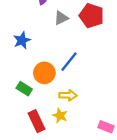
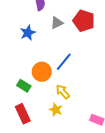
blue star: (22, 40) -> (28, 33), moved
yellow arrow: (68, 95) -> (63, 92), turned -133
red rectangle: (36, 121) -> (23, 114), moved

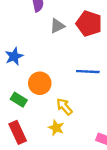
blue star: (28, 33) -> (14, 56), moved
blue line: (64, 62) -> (88, 72), moved, turned 54

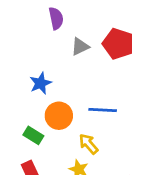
blue star: (14, 56) -> (41, 83), moved
blue line: (88, 72) -> (103, 110), moved

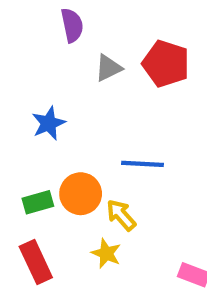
orange circle: (59, 116) -> (81, 194), moved
green rectangle: (33, 135) -> (38, 202), turned -48

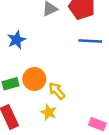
blue line: (142, 164) -> (90, 41), moved

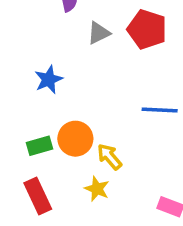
blue line: (90, 41) -> (160, 110), moved

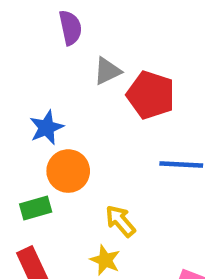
red pentagon: (147, 29) -> (151, 95), moved
orange circle: (75, 139) -> (68, 171), moved

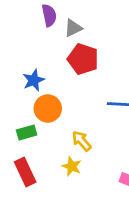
gray triangle: (107, 71) -> (73, 28), moved
red pentagon: (151, 95) -> (83, 59), moved

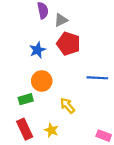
blue star: (34, 80) -> (37, 50), moved
yellow star: (72, 166) -> (51, 130), moved

